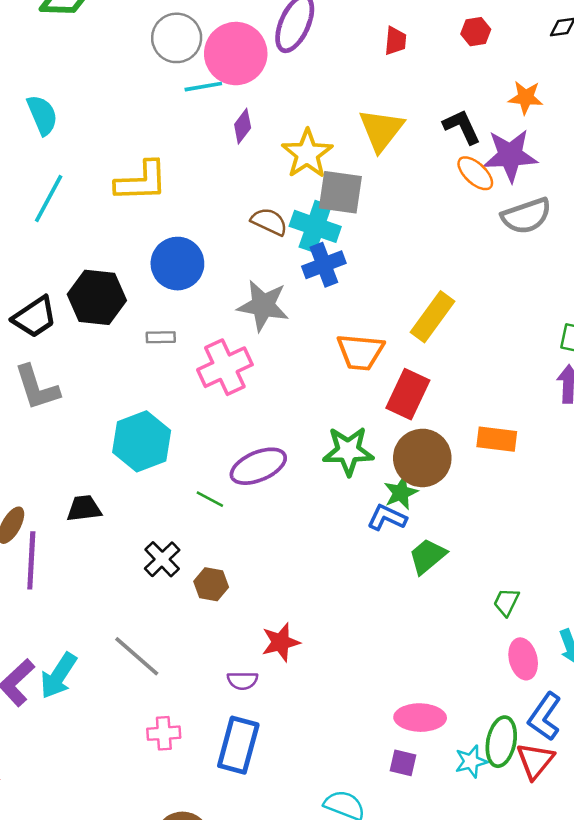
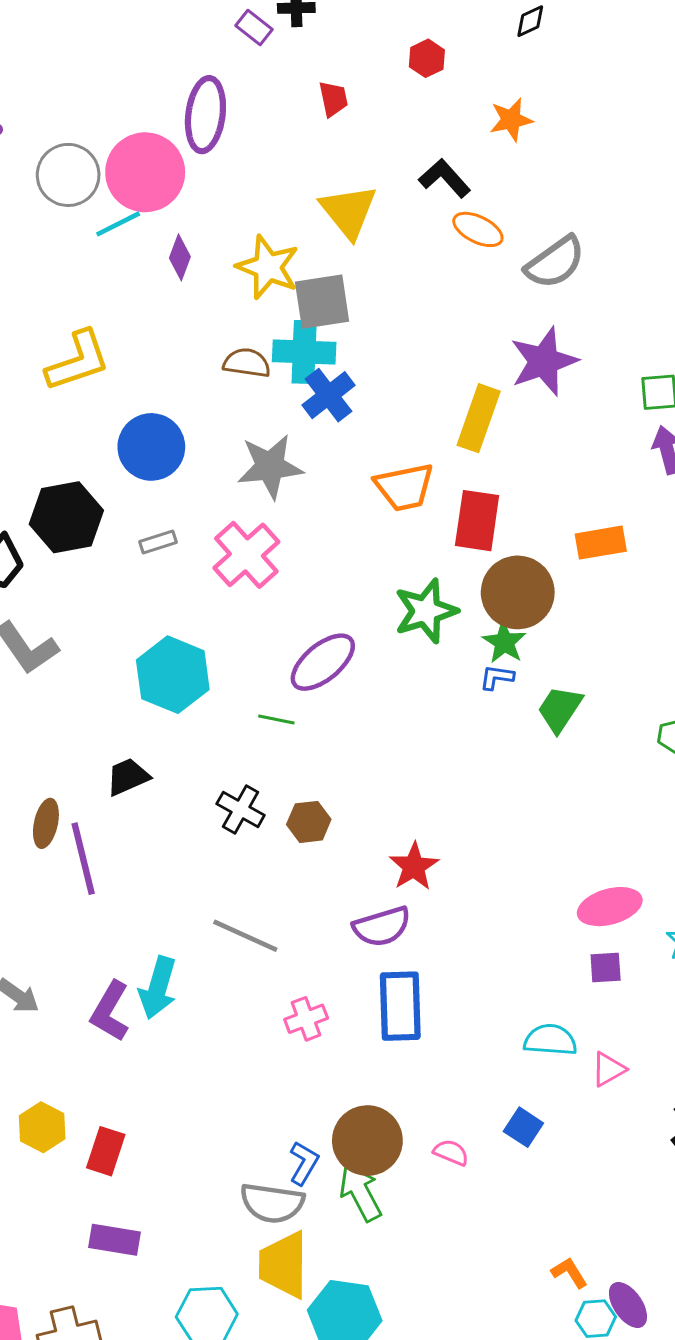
purple star: (510, 155) -> (544, 361), moved
blue L-shape: (387, 518) -> (497, 677), size x0.7
purple semicircle: (242, 680) -> (382, 927), size x1.5

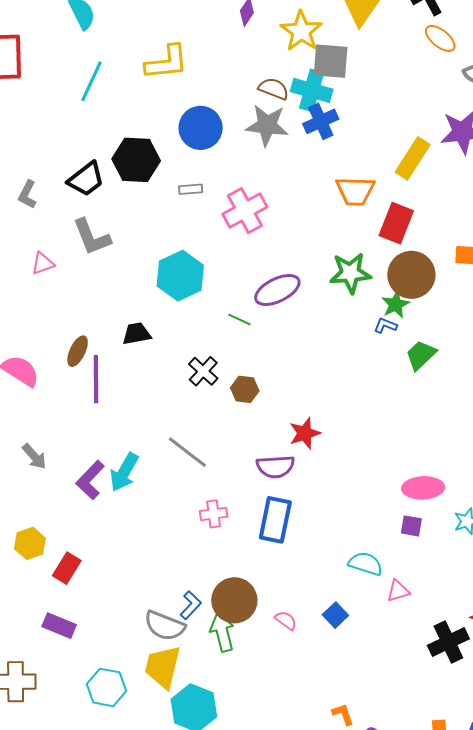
gray star: (270, 467) -> (267, 125), moved

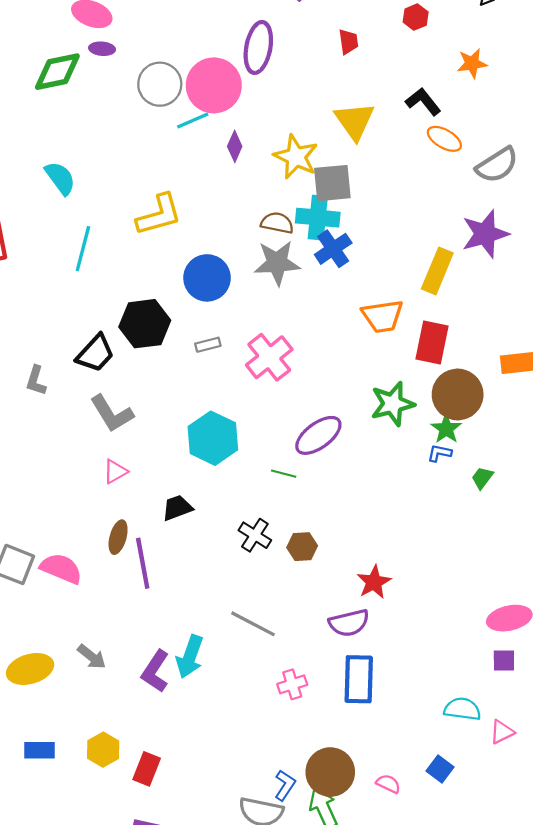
pink triangle: (43, 263) -> (115, 472), moved
green trapezoid: (421, 355) -> (482, 478), size x0.7

